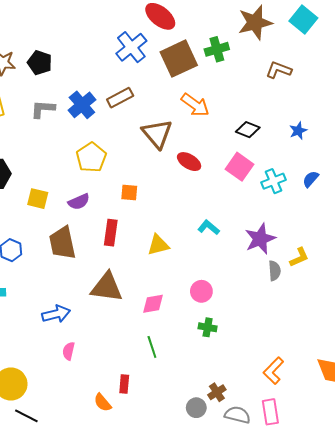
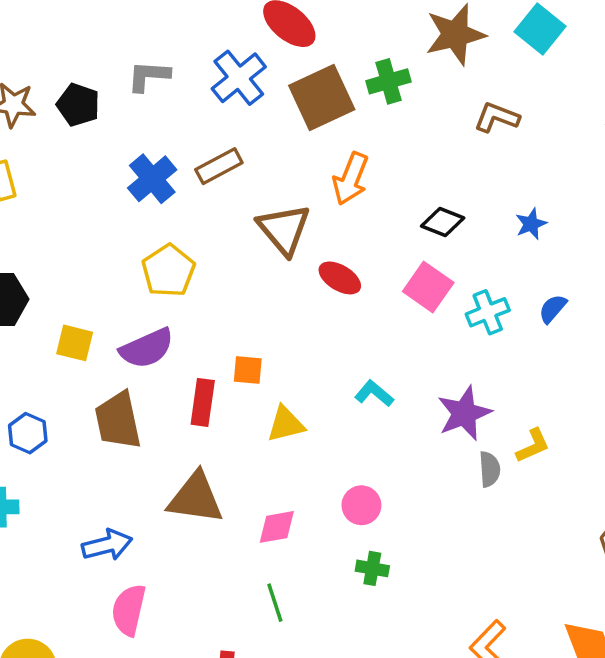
orange arrow: (195, 105) -> (351, 179), turned 76
gray L-shape: (43, 109) -> (149, 76), moved
orange square: (129, 192) -> (248, 370), moved
purple semicircle: (79, 202) -> (147, 348), size x1.4
pink semicircle: (69, 351) -> (129, 610), size x1.6

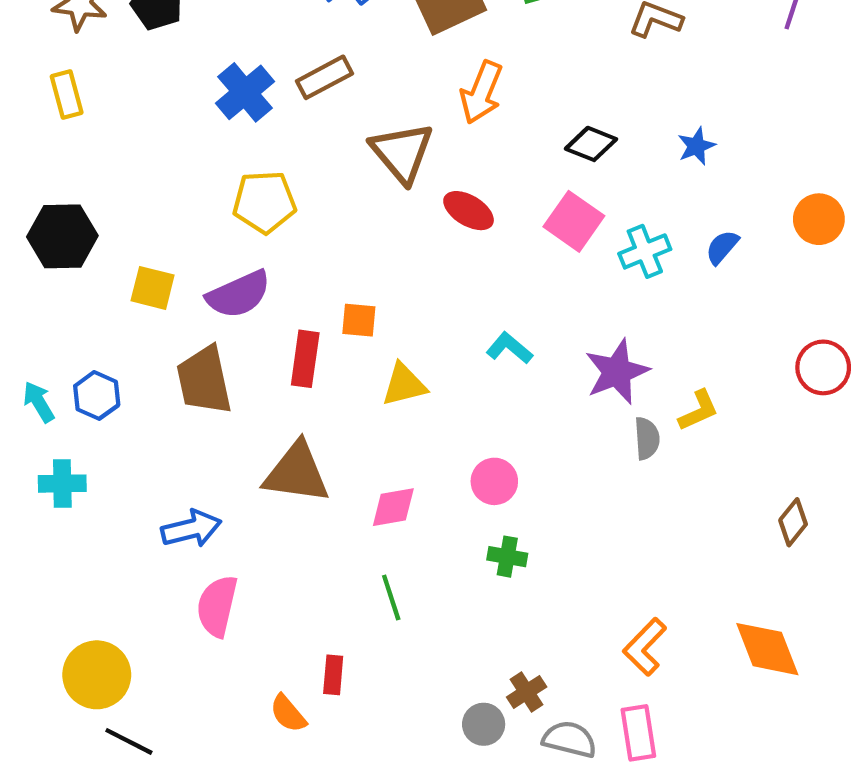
yellow pentagon: (168, 271) -> (264, 202), turned 30

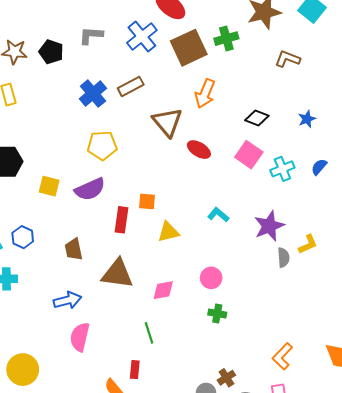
brown trapezoid: (204, 380) -> (74, 249), moved, size x0.7
green line: (391, 597) -> (149, 333), moved

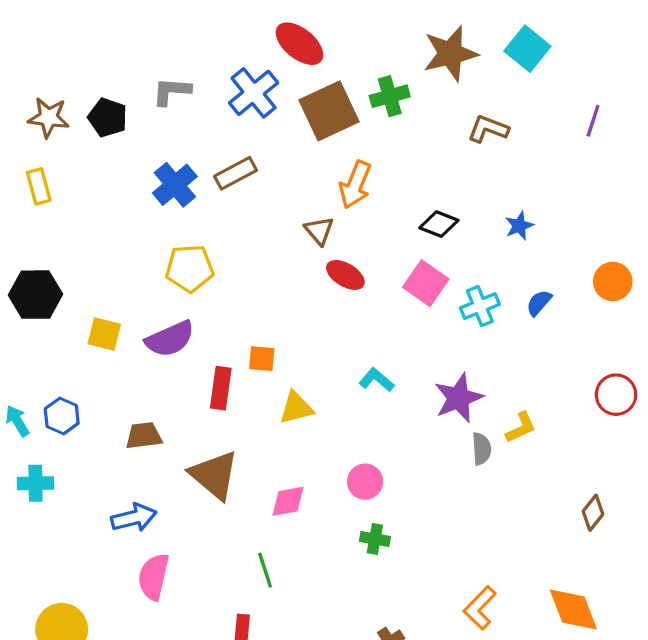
brown triangle: (167, 122) -> (319, 231), moved, size x0.6
brown trapezoid: (74, 249) -> (144, 436), turned 95
brown triangle: (117, 274) -> (214, 475), turned 32

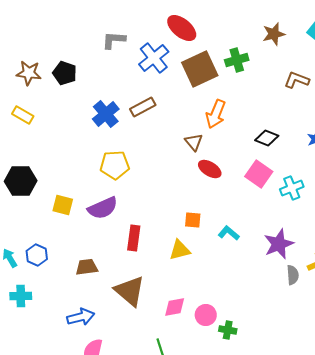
brown star: (450, 54) -> (274, 34), size x0.7
gray L-shape: (172, 91) -> (114, 40), moved
yellow rectangle: (39, 186) -> (23, 115), turned -45
orange square: (262, 359) -> (193, 220), moved
pink circle: (365, 482) -> (206, 315), moved

